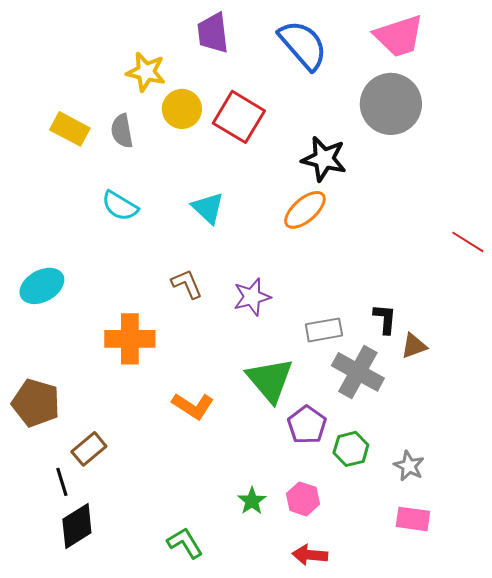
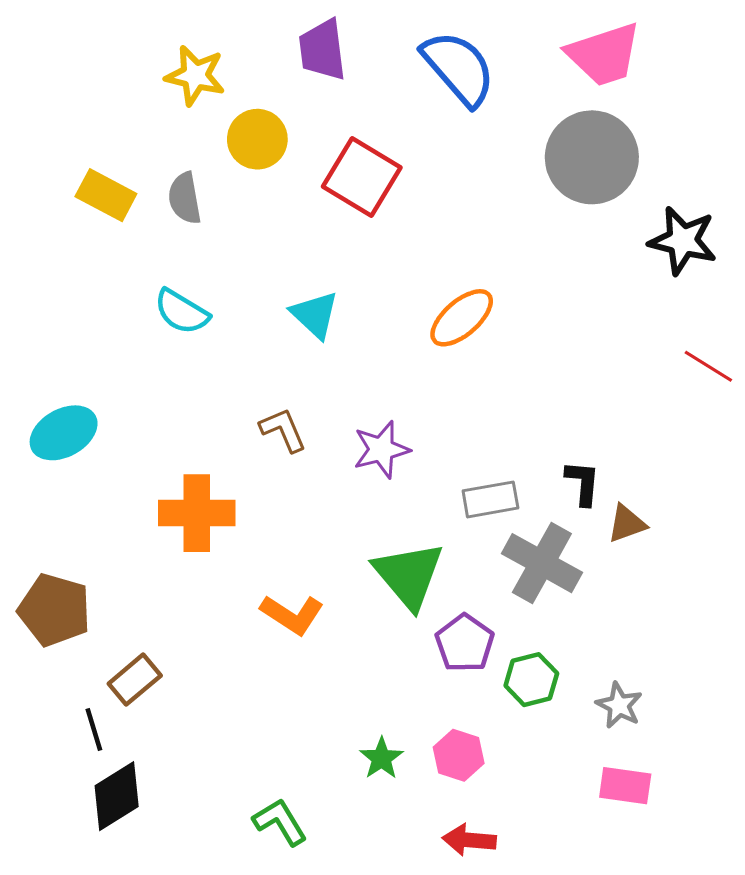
yellow star: (146, 72) -> (195, 76), moved
yellow circle: (182, 109) -> (257, 139), moved
black star: (324, 159) -> (683, 241), moved

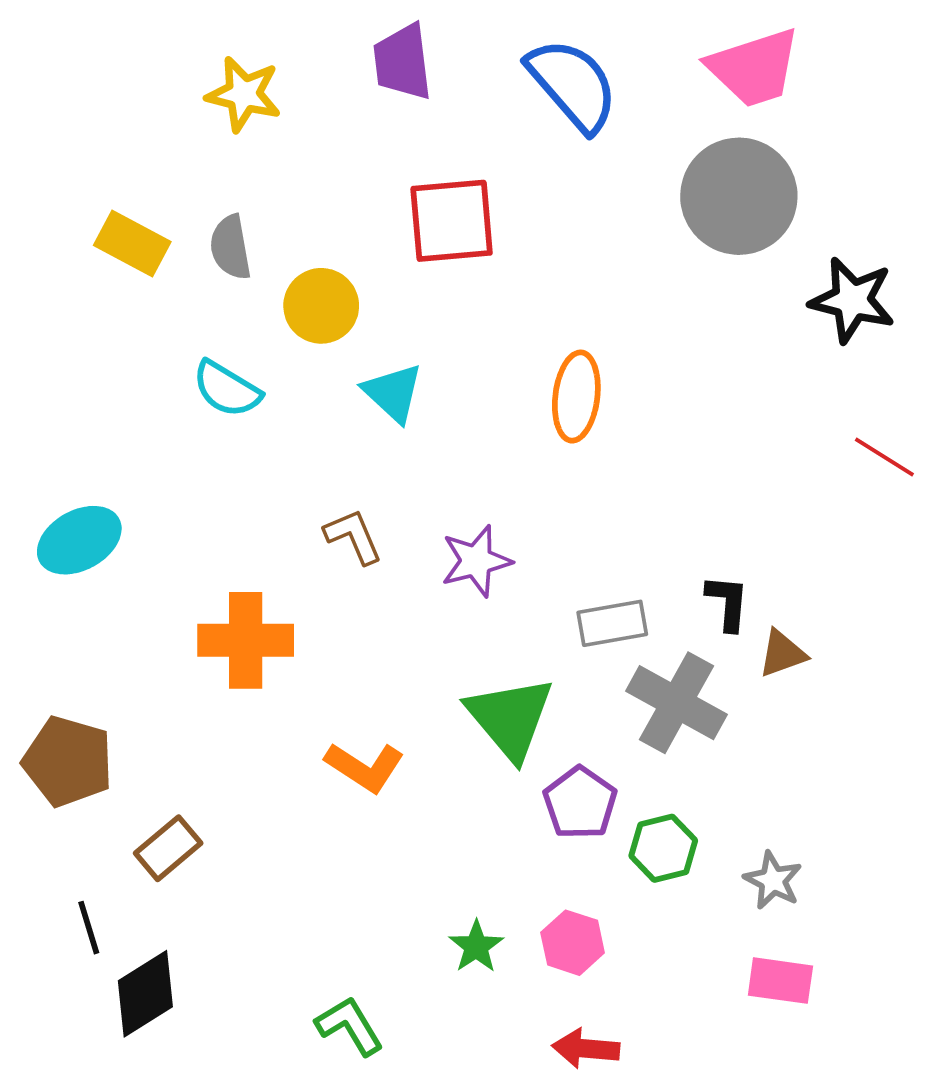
yellow circle: (257, 139) -> (321, 306), moved
red square: (362, 177) -> (452, 221), turned -36
orange ellipse: (462, 318) -> (576, 397), turned -42
black line: (94, 730) -> (89, 928), moved

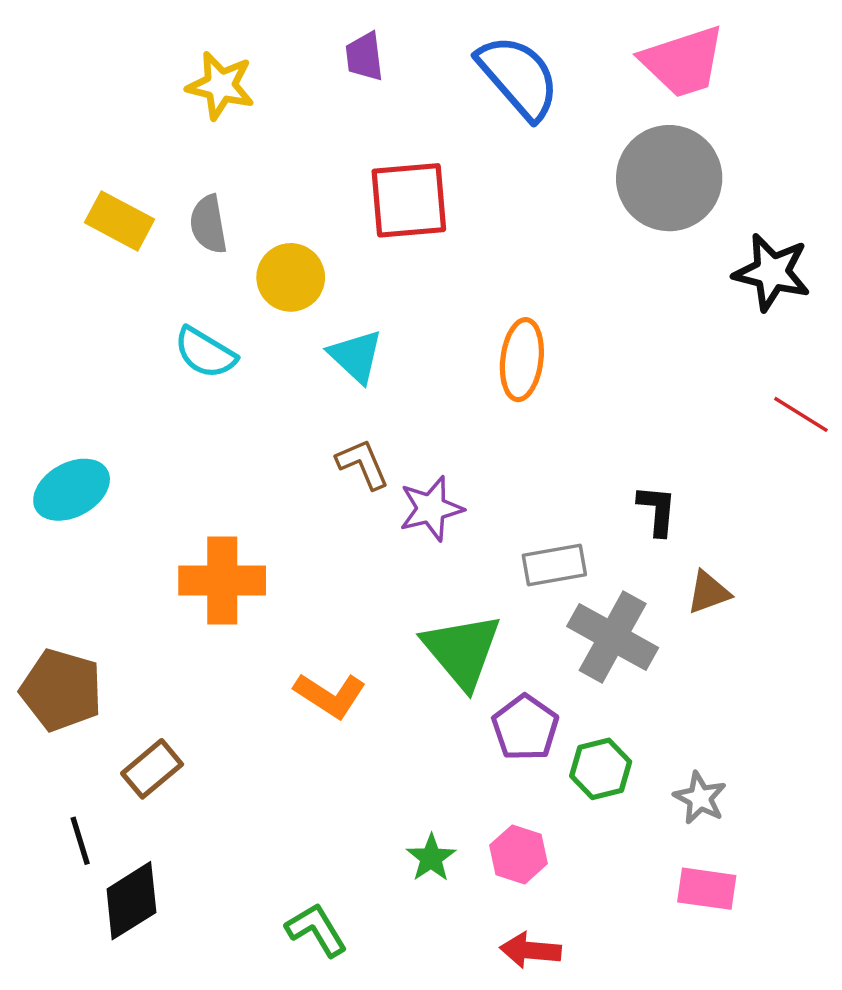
purple trapezoid: (402, 62) -> (364, 57), size x0.7
brown L-shape: (353, 536) -> (363, 464), moved
black L-shape: (728, 603) -> (657, 510), moved

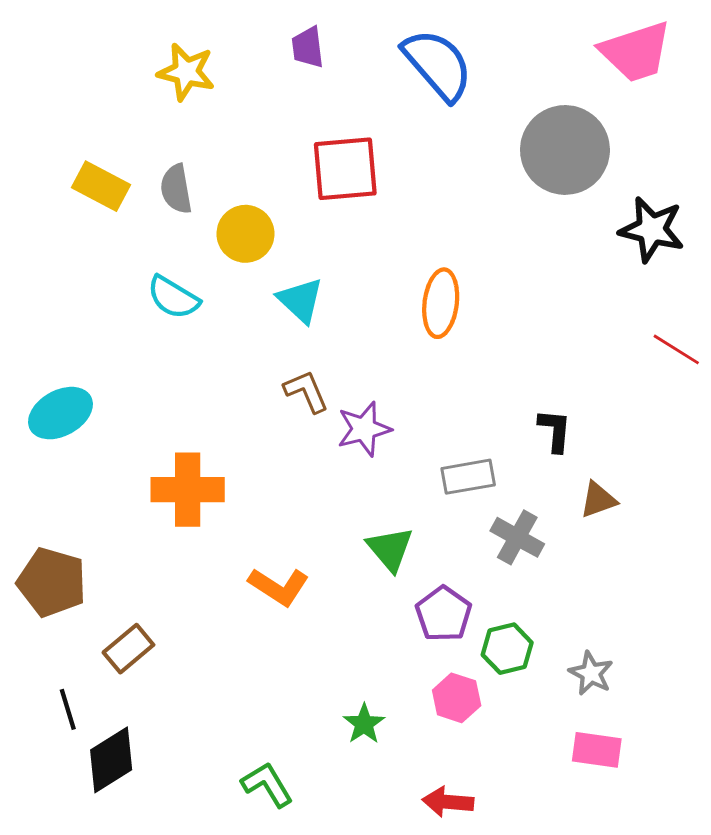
pink trapezoid: (683, 62) -> (636, 52), moved
gray cross: (613, 637) -> (517, 537), size x0.7
green triangle: (462, 651) -> (390, 549), size x0.7
pink hexagon: (518, 854) -> (457, 698), moved

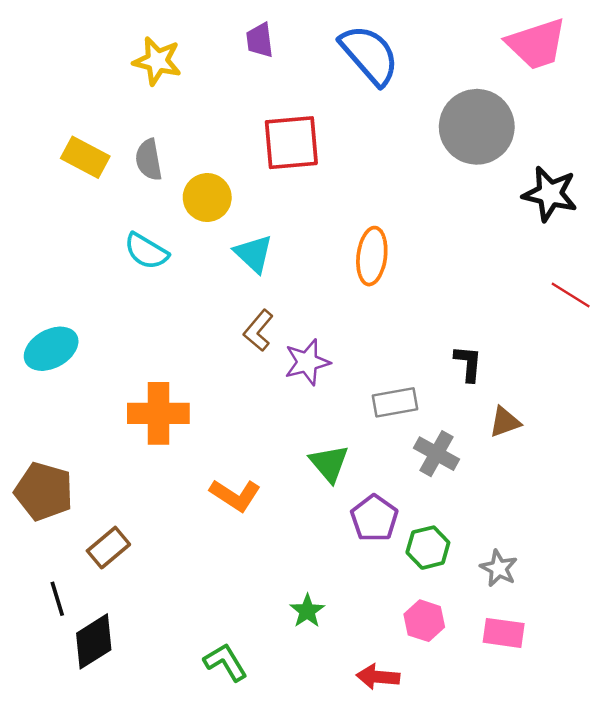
brown L-shape: (306, 391) -> (258, 330), turned -117
pink hexagon: (457, 698) -> (424, 621), moved

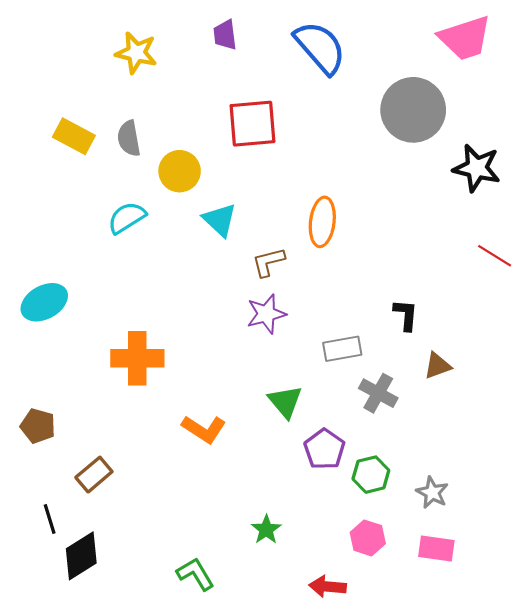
cyan semicircle: (146, 251) -> (127, 218), turned 117
brown L-shape: (258, 330) -> (268, 262), moved, turned 36
brown pentagon: (44, 491) -> (38, 426), size x0.7

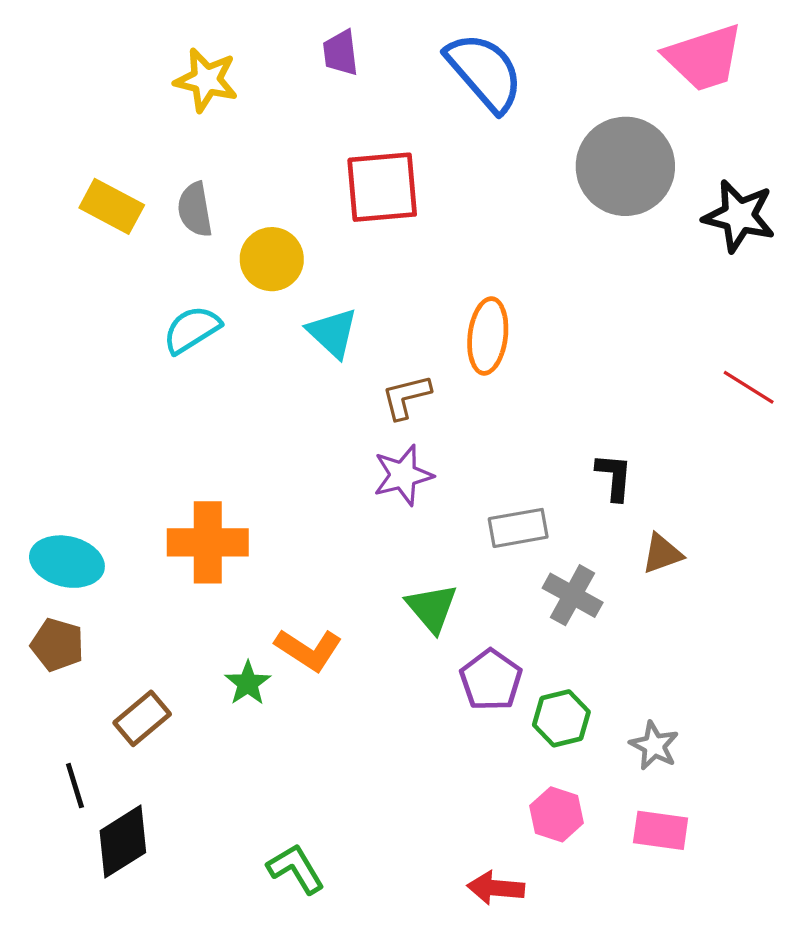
black star: (477, 168) -> (739, 216), moved
cyan ellipse: (44, 302) -> (67, 562), moved, turned 42
green star: (266, 530) -> (248, 683), moved

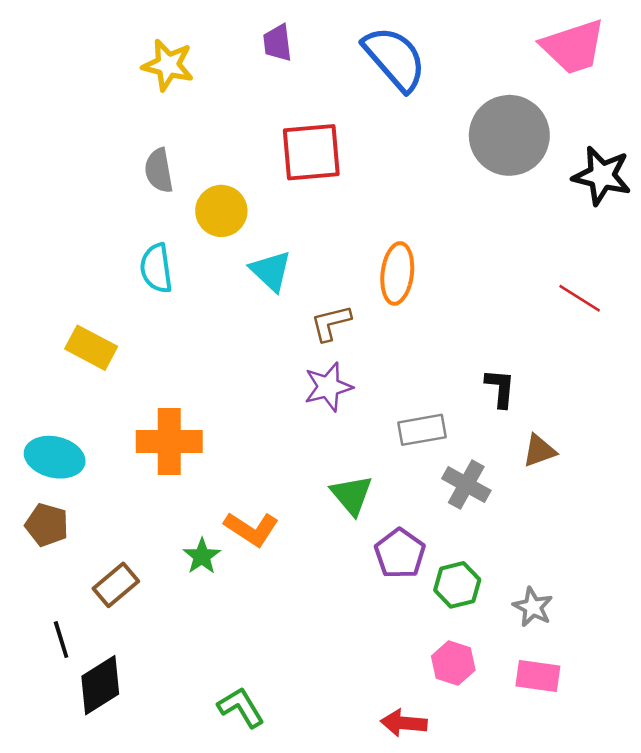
yellow rectangle: (112, 206) -> (91, 348), moved
cyan semicircle: (192, 330) -> (156, 268), turned -66
red line: (749, 387) -> (580, 298), moved

